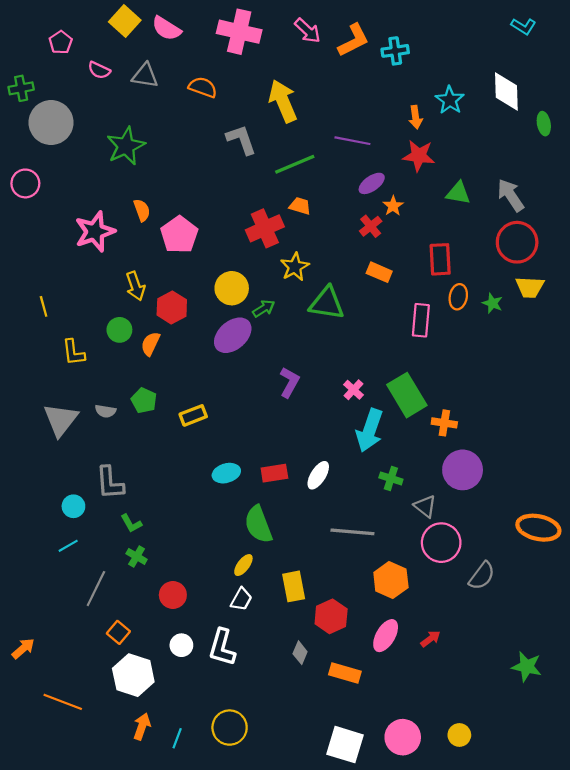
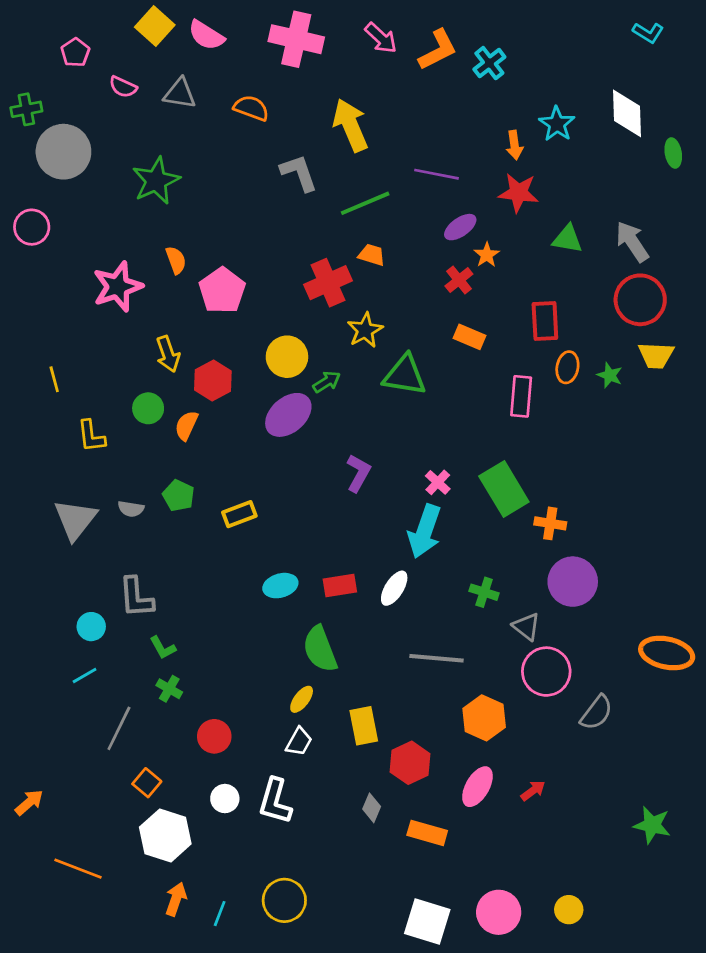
cyan cross: (395, 51) -> (489, 63), turned -30
cyan arrow: (370, 430) -> (425, 531), moved

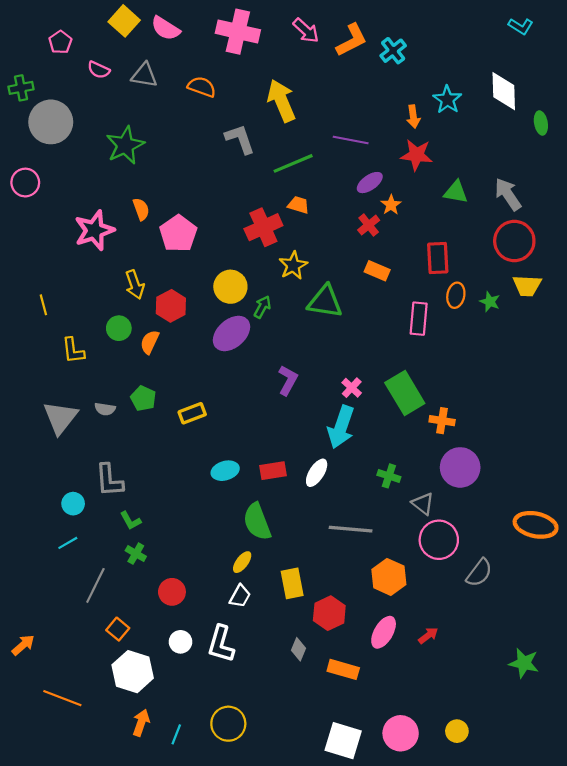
green arrow: (327, 382) -> (262, 307), turned -30

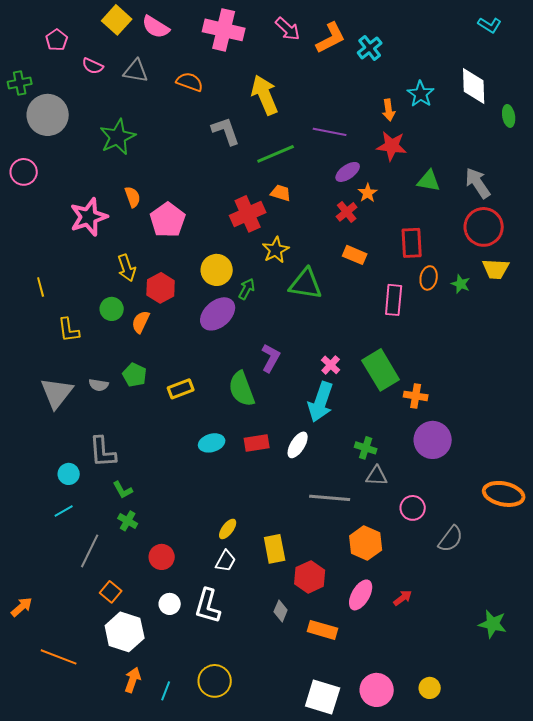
gray triangle: (423, 504) -> (377, 476), moved, turned -35
green semicircle: (257, 522) -> (242, 389), moved
pink circle: (439, 540) -> (413, 508), size x0.7

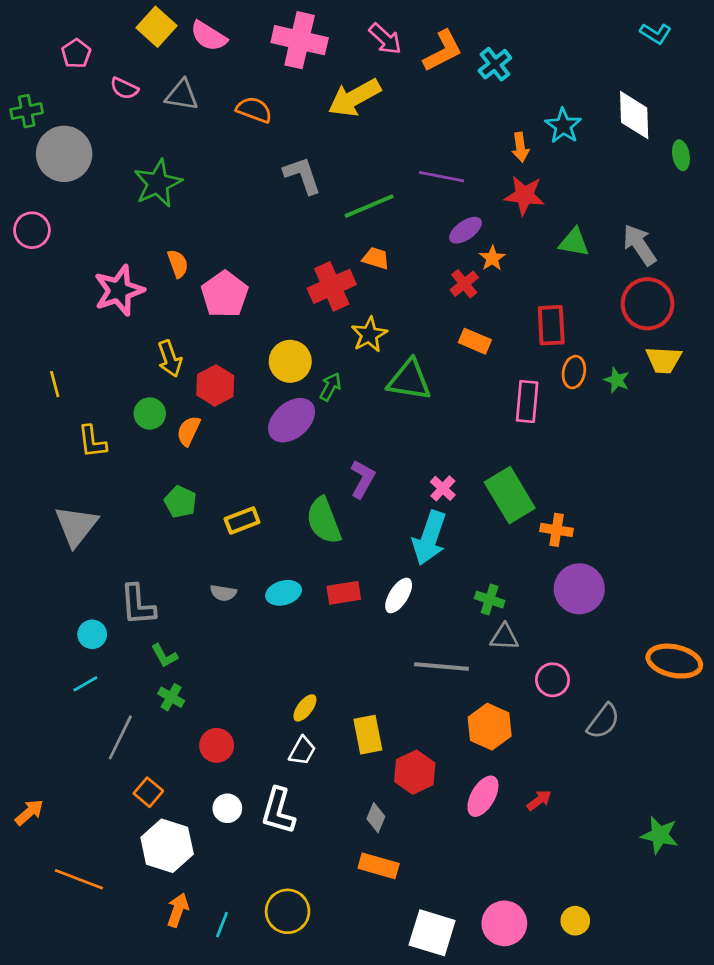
yellow arrow: (265, 95) -> (354, 98), moved, turned -96
gray semicircle: (99, 385) -> (223, 593), moved
orange rectangle: (323, 630) -> (379, 866), moved

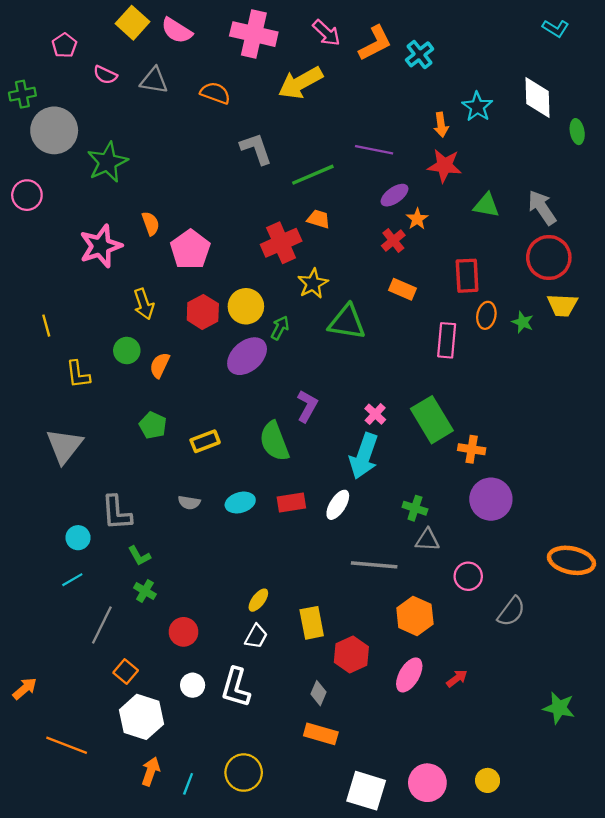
green star: (158, 183) -> (107, 162), moved
red hexagon: (215, 385) -> (203, 312), moved

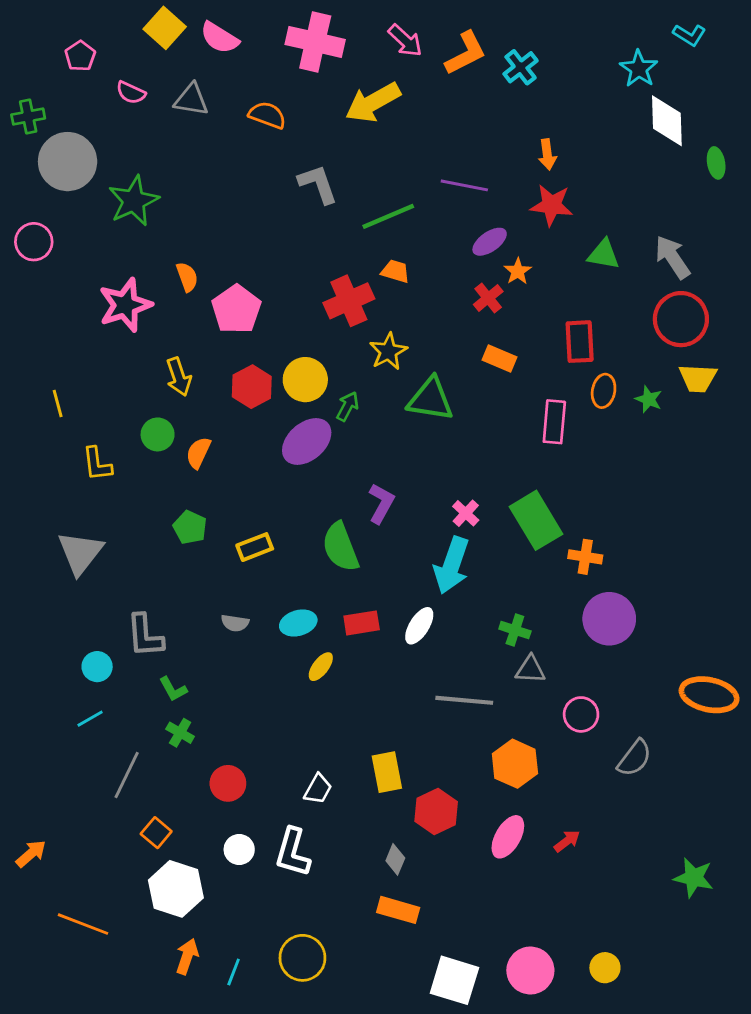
cyan star: (477, 107) -> (639, 69), moved
yellow ellipse: (258, 600) -> (321, 667), moved

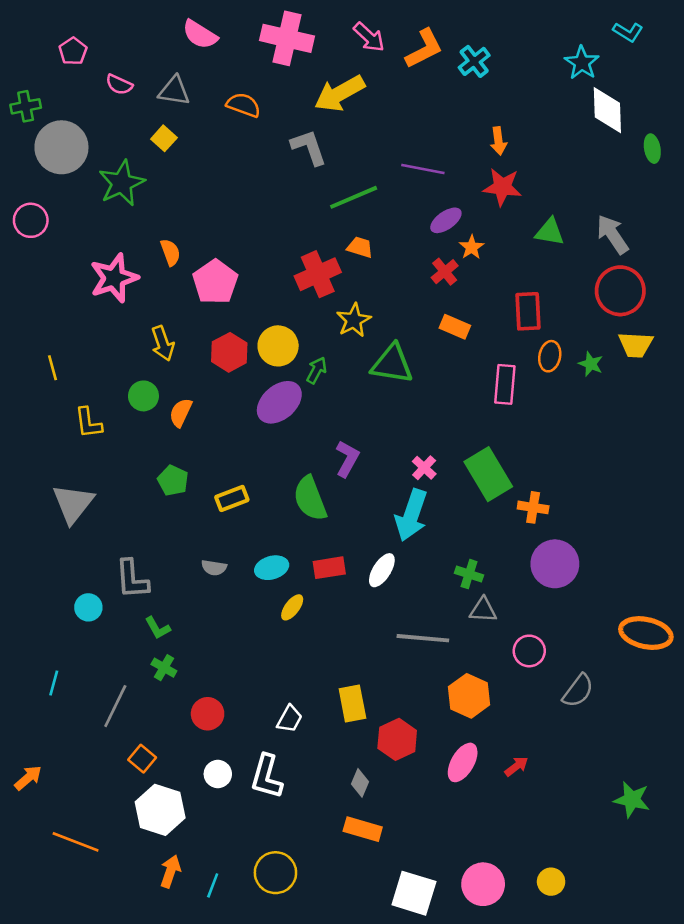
yellow square: (165, 28) -> (164, 138), moved, size x0.7
gray L-shape: (318, 184) -> (309, 147), moved
cyan line: (90, 719) -> (54, 683), moved, turned -45

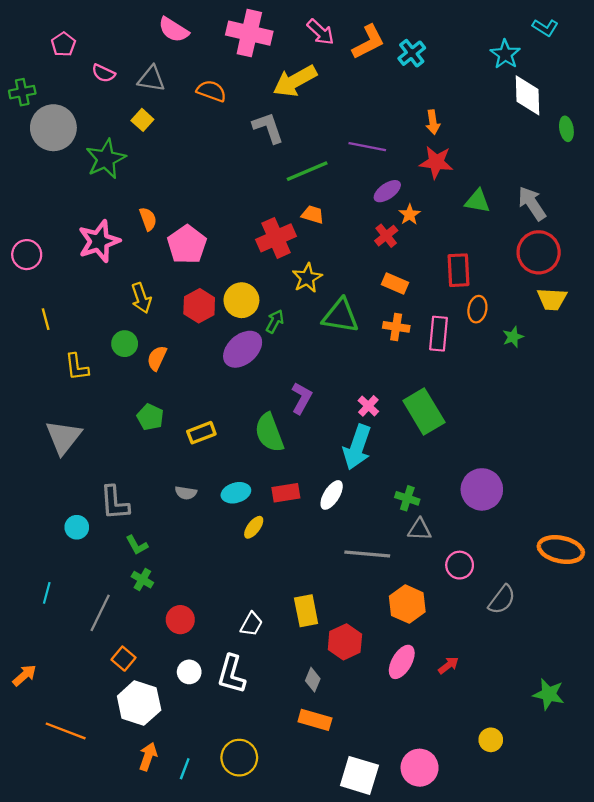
pink circle: (31, 220) -> (27, 255), moved
green star: (591, 364) -> (513, 337), moved, turned 30
orange cross: (533, 507) -> (396, 327), moved
yellow circle: (551, 882) -> (491, 740), moved

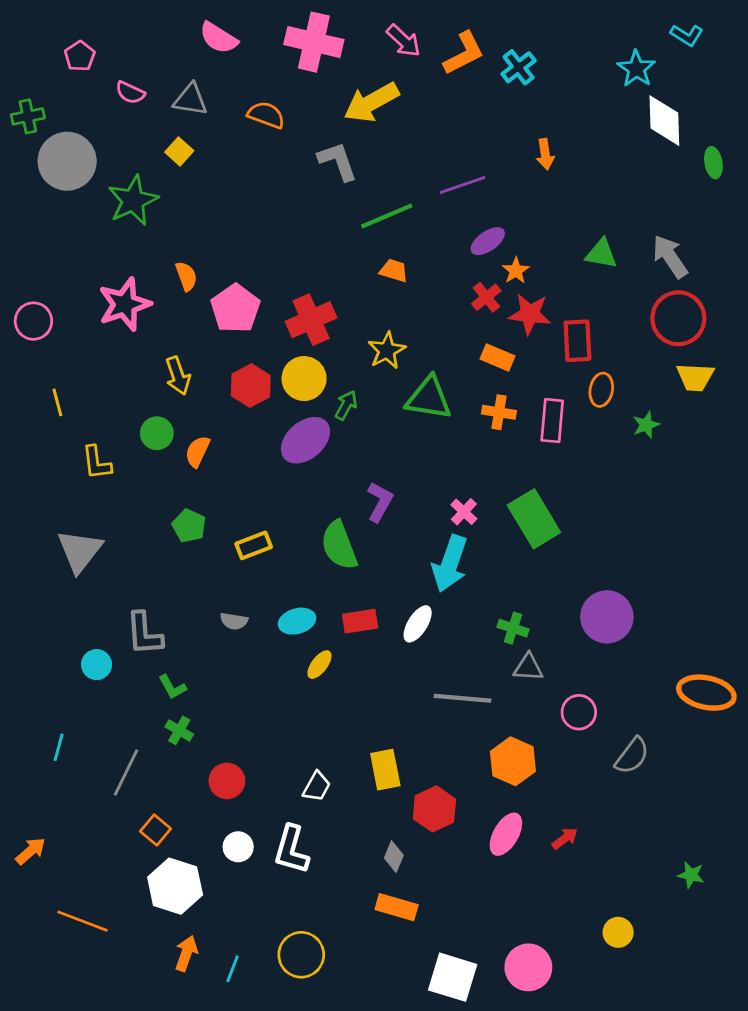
purple line: (367, 147) -> (462, 185), turned -30
red star: (436, 162) -> (530, 314), moved
red cross: (276, 238) -> (311, 320), moved
green star: (549, 694) -> (691, 875), size x0.7

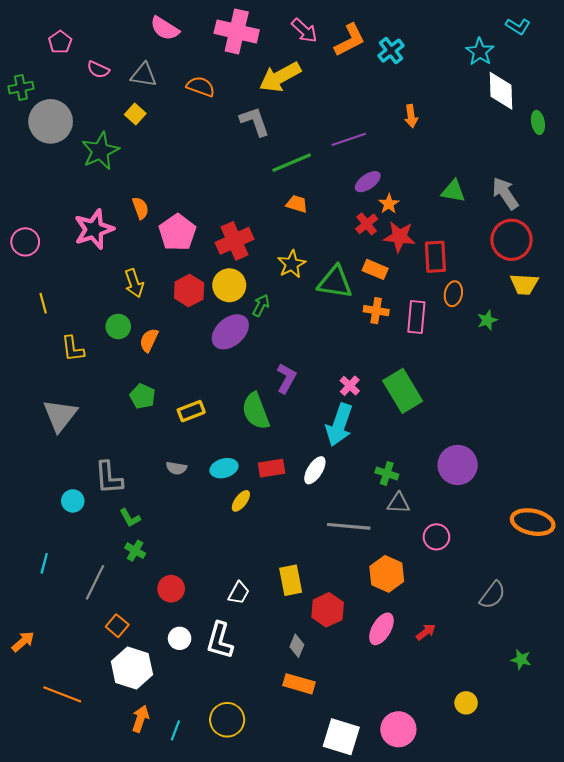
green triangle: (429, 398) -> (335, 282), moved
gray semicircle: (632, 756) -> (492, 595), moved

